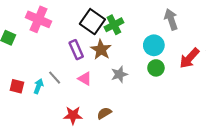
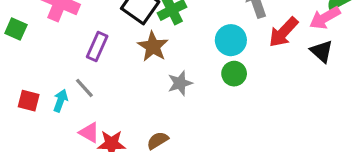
purple rectangle: (76, 50) -> (97, 47), moved, turned 48
red arrow: (189, 58) -> (283, 32), moved
pink triangle: (85, 79) -> (89, 133), moved

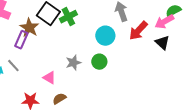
brown star: (153, 47) -> (29, 28), moved
green circle: (234, 74) -> (99, 62), moved
pink triangle: (89, 133) -> (49, 78), moved

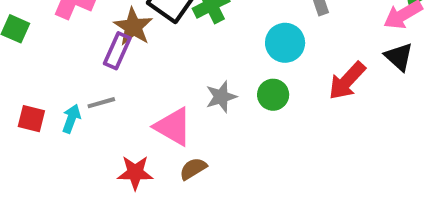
red arrow: (138, 31) -> (347, 81), moved
gray line: (13, 66) -> (101, 103), turned -64
pink triangle: (49, 78) -> (173, 127), size x1.5

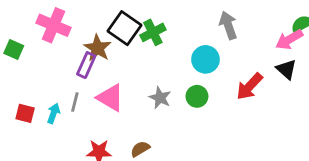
gray star: (221, 97) -> (160, 98), turned -30
gray line: (101, 103) -> (75, 102), turned -60
pink triangle: (173, 127) -> (110, 98), moved

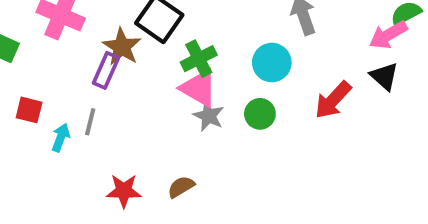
green cross: (153, 32) -> (199, 59), moved
pink triangle: (110, 98) -> (199, 88), moved
red square: (25, 113) -> (29, 110), moved

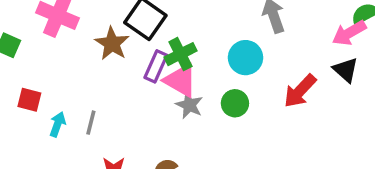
purple rectangle: (106, 70) -> (156, 66), moved
gray line: (90, 122) -> (91, 123), moved

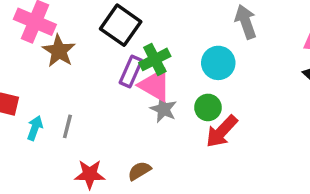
brown star: (112, 44) -> (59, 51), moved
red arrow: (300, 91) -> (222, 131), moved

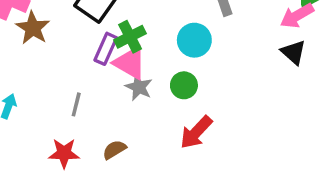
gray line: (67, 126) -> (76, 104), moved
red arrow: (222, 131) -> (196, 132), moved

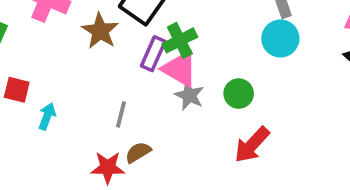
brown star: (33, 28) -> (100, 31), moved
cyan circle: (194, 40) -> (280, 39), moved
brown semicircle: (114, 150) -> (138, 152), moved

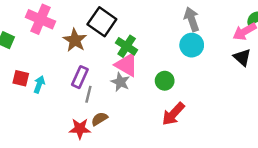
green cross: (180, 40) -> (127, 46), turned -30
purple rectangle: (153, 54) -> (80, 77), moved
gray star: (189, 95) -> (120, 82), moved
cyan arrow: (47, 116) -> (39, 84), moved

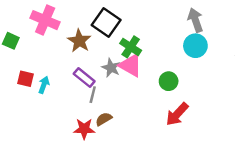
purple rectangle: (80, 77) -> (84, 78), turned -75
gray star: (120, 82) -> (111, 68), moved

